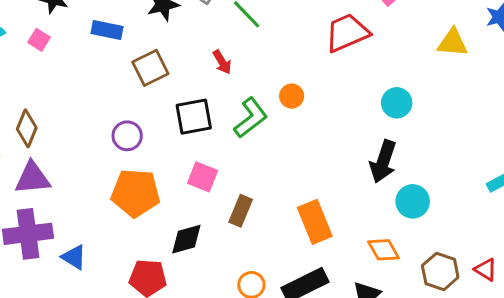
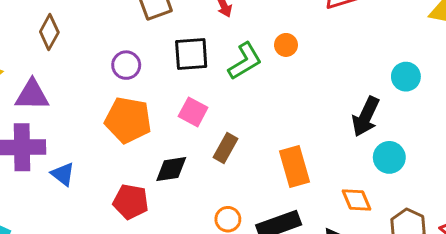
cyan circle: (397, 103) -> (406, 77), moved
brown diamond: (27, 128) -> (49, 32), moved

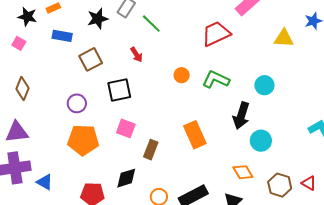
green L-shape: (245, 61) -> (216, 79), moved, turned -116
orange rectangle: (294, 166) -> (195, 135), moved
black diamond: (171, 169) -> (126, 178), moved

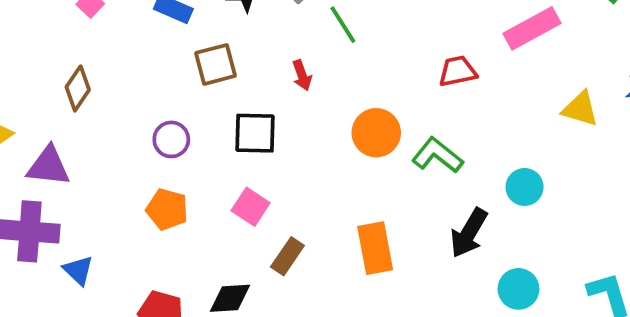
red trapezoid: (216, 34) -> (458, 71), size x0.7
orange circle: (182, 75) -> (376, 133), size x1.6
orange pentagon: (83, 140) -> (167, 209), size x0.7
cyan circle: (261, 141) -> (518, 289), moved

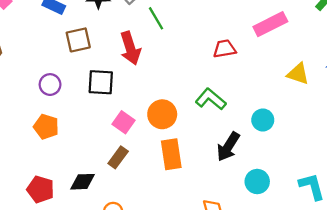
red arrow: (302, 75) -> (130, 48), size x1.8
orange circle: (376, 133) -> (162, 114), moved
pink square: (251, 207) -> (124, 122), moved

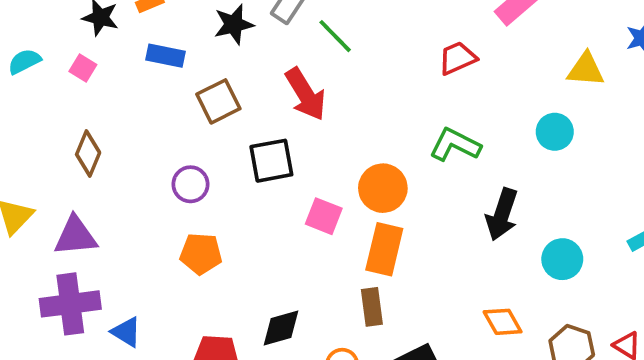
cyan circle: (263, 120) -> (555, 132), moved
orange rectangle: (171, 154) -> (384, 249), moved, turned 36
brown rectangle: (118, 157) -> (372, 307), moved, turned -30

